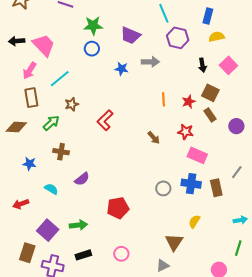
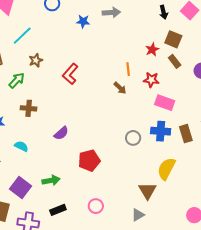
orange line: (164, 99) -> (128, 69), moved
purple semicircle: (82, 179) -> (61, 133), moved
yellow semicircle: (194, 221) -> (166, 169), size x1.6

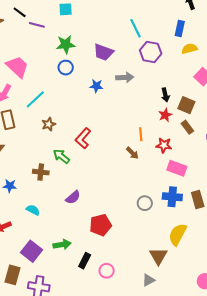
black arrow: (164, 12) -> (165, 95), moved
green arrow: (17, 80) -> (61, 156), moved, turned -96
black rectangle: (58, 210) -> (85, 261), moved, turned -42

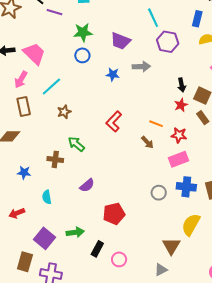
orange line: (141, 134) -> (156, 124), turned -64
red L-shape: (83, 138) -> (114, 121), moved
pink rectangle: (177, 168) -> (179, 159), moved, turned -42
cyan semicircle: (33, 210) -> (47, 197), turned -128

